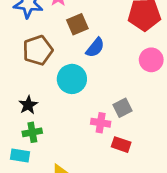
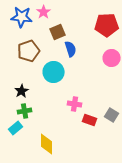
blue semicircle: (95, 48) -> (71, 49), turned -56
gray square: (122, 108) -> (112, 115), moved, turned -32
cyan rectangle: (20, 156) -> (16, 128), turned -48

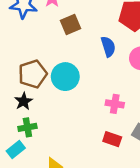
blue semicircle: (71, 49) -> (108, 47), moved
brown pentagon: (29, 51) -> (33, 74), moved
pink cross: (75, 104) -> (115, 104), moved

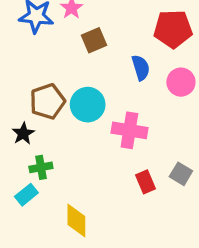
black star: (24, 101) -> (23, 134), moved
pink cross: (115, 104) -> (129, 130), moved, size x1.5
red rectangle: (112, 139) -> (146, 182), turned 48

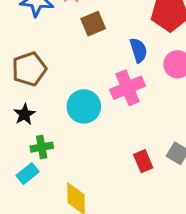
brown pentagon: (47, 101) -> (29, 69), moved
cyan circle: (88, 105) -> (84, 106), moved
pink cross: (129, 130) -> (128, 88), moved, turned -32

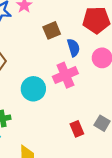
brown square: (93, 24) -> (52, 30), moved

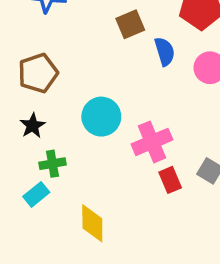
pink cross: (65, 75) -> (152, 142), moved

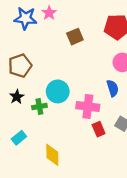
blue semicircle: (165, 51) -> (113, 88), moved
pink cross: (152, 142) -> (88, 107), turned 30
green cross: (52, 164) -> (39, 107), moved

